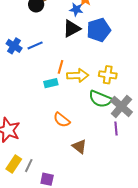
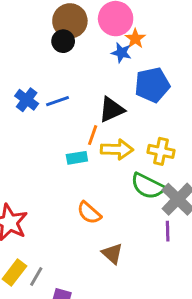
black triangle: (72, 29) -> (111, 109), moved

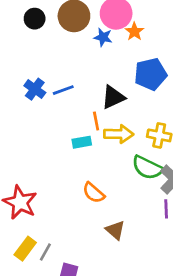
black circle: (63, 41) -> (35, 19), moved
blue star: (121, 53) -> (103, 37), moved
orange line: (93, 135) -> (96, 121), turned -30

